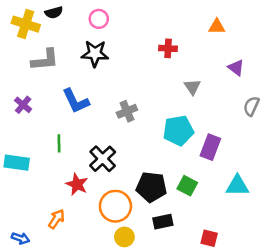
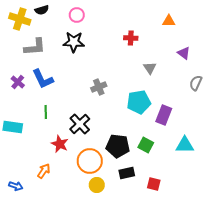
blue L-shape: (76, 101) -> (43, 79), moved
red square: (209, 238) -> (154, 184), moved

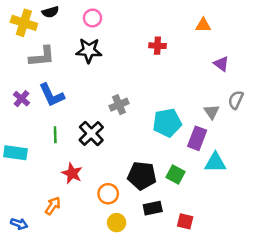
gray triangle: (150, 68) -> (212, 112), moved
black cross: (80, 124) -> (91, 134), moved
cyan triangle: (185, 145) -> (215, 162), moved
orange circle: (90, 161) -> (108, 194), size x0.7

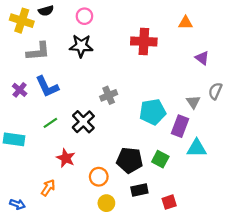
red cross: (157, 46) -> (144, 41), size x1.6
green line: (55, 135) -> (50, 123), turned 56
red square: (185, 221) -> (169, 202), turned -32

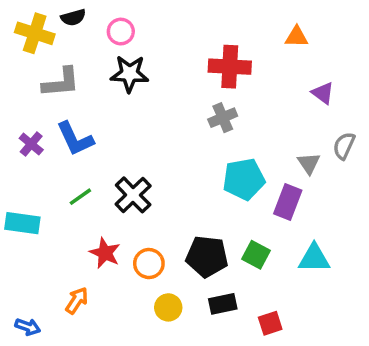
pink circle: (84, 16) -> (121, 32), moved
gray cross: (109, 95) -> (223, 118), moved
cyan triangle: (197, 148) -> (314, 258), moved
orange circle: (99, 177) -> (149, 264), moved
yellow circle: (106, 203) -> (168, 307), moved

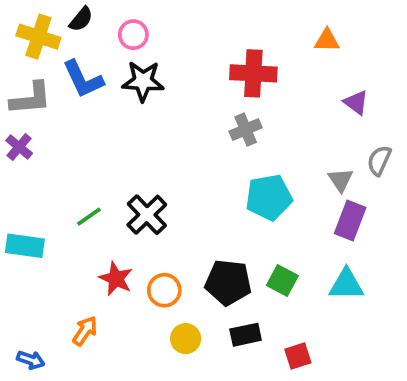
black semicircle: (73, 17) -> (81, 19), turned -35
gray L-shape: (61, 82) -> (31, 99), moved
blue L-shape: (75, 139) -> (83, 79), moved
purple cross: (31, 144) -> (19, 147), moved
purple rectangle: (288, 202) -> (350, 221), moved

